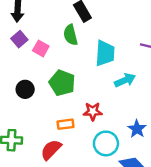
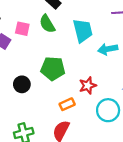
pink square: (41, 48) -> (22, 29), moved
cyan arrow: (125, 80) -> (108, 49), turned -150

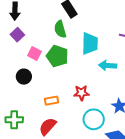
pink square: (22, 29) -> (34, 54), moved
green pentagon: (53, 69) -> (57, 56), moved
orange rectangle: (67, 104) -> (51, 101), moved

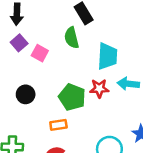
pink square: (34, 54) -> (40, 53), moved
green pentagon: (57, 56) -> (72, 97), moved
red star: (81, 93) -> (99, 88), moved

